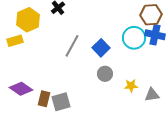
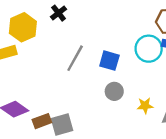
blue square: (101, 48) -> (109, 61), turned -30
brown rectangle: (44, 99) -> (42, 121), turned 56

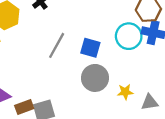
gray circle: (114, 91) -> (95, 78), size x1.5

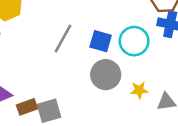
cyan circle: (129, 36) -> (134, 41), moved

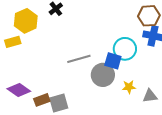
gray line: (63, 39) -> (79, 59), moved, turned 45
blue square: (101, 41) -> (113, 61), moved

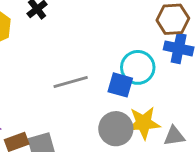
gray circle: (103, 75) -> (116, 129), moved
yellow star: (129, 87) -> (144, 123), size x1.6

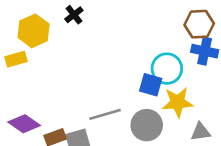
gray line: (71, 82) -> (105, 114), moved
yellow star: (144, 123) -> (178, 102), moved

